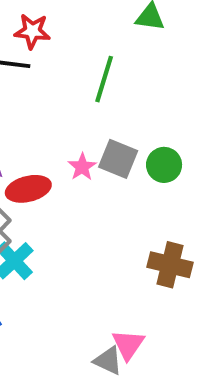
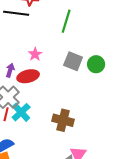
pink star: (82, 167) -> (35, 54), moved
brown cross: (170, 265) -> (63, 120), moved

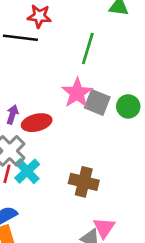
pink star: (35, 54) -> (77, 93), moved, size x1.6

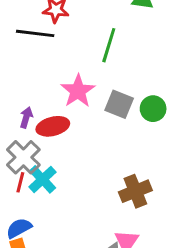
pink star: (77, 93) -> (78, 91), moved
brown cross: (84, 182) -> (135, 191), moved, turned -36

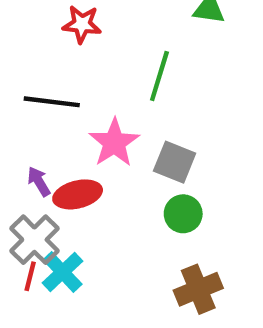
black line: (35, 33) -> (52, 102), moved
green circle: (153, 109) -> (183, 214), moved
purple arrow: (26, 117) -> (39, 181), turned -48

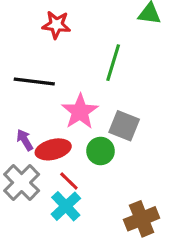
green circle: (183, 214) -> (101, 151), moved
cyan cross: (62, 272) -> (66, 206), moved
red line: (30, 276) -> (69, 181), moved, turned -60

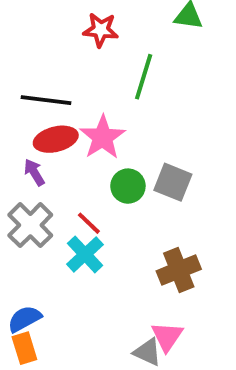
red star: (56, 25) -> (101, 30), moved
gray square: (124, 126) -> (173, 182), moved
red ellipse: (53, 149) -> (56, 139), moved

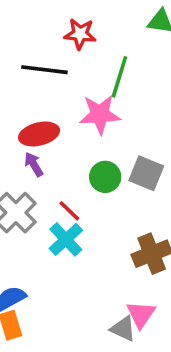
black line: (46, 100) -> (44, 70), moved
pink star: (103, 137) -> (100, 114), moved, turned 30
purple arrow: (34, 172) -> (34, 164), moved

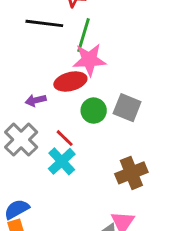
green line: (119, 77) -> (83, 35), moved
red ellipse: (39, 134) -> (70, 82), moved
purple arrow: (34, 164) -> (36, 100), turned -72

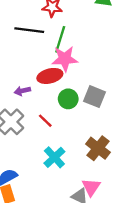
cyan cross: (62, 161) -> (54, 157), moved
brown cross: (131, 173) -> (98, 148), turned -30

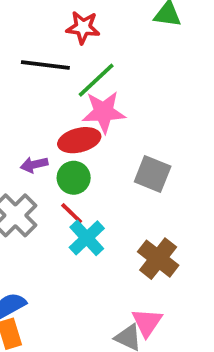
green line: (60, 39) -> (96, 80), turned 30
green circle: (68, 99) -> (74, 178), moved
cyan cross: (54, 157) -> (87, 238), moved

